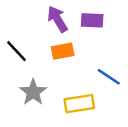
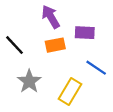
purple rectangle: (92, 20) -> (85, 33), moved
yellow rectangle: (79, 104) -> (70, 92), turned -50

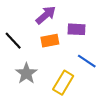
purple arrow: (51, 17) -> (46, 15), turned 80

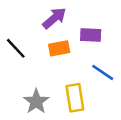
gray star: (26, 73) -> (36, 101), moved
yellow rectangle: (63, 83) -> (75, 98), turned -40

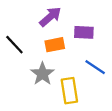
gray star: (36, 101) -> (42, 74), moved

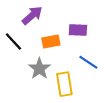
purple arrow: (50, 17) -> (32, 15), moved

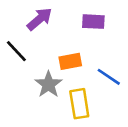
purple rectangle: (78, 30) -> (93, 22), moved
orange rectangle: (51, 41) -> (70, 61), moved

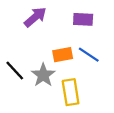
black line: (16, 51) -> (15, 71), moved
blue line: (109, 77) -> (89, 55), moved

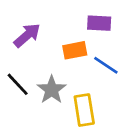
purple arrow: (35, 17) -> (27, 35), moved
orange rectangle: (63, 55) -> (75, 50), moved

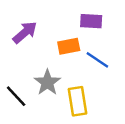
black line: (18, 84) -> (16, 96), moved

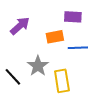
blue line: (97, 60) -> (78, 48), turned -36

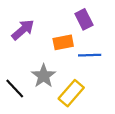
purple rectangle: (73, 17) -> (84, 19), turned 60
yellow rectangle: (62, 81) -> (71, 93), turned 50

